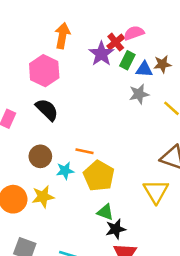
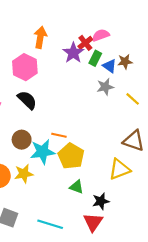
blue triangle: (144, 69) -> (110, 66), turned 32
cyan star: (65, 171) -> (42, 152), size x1.6
yellow triangle: (156, 191) -> (119, 169), turned 40
black star: (116, 229) -> (101, 201), moved

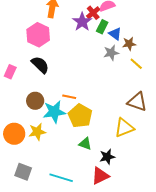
brown star: (125, 62) -> (129, 44), moved
red triangle: (93, 222) -> (100, 176), turned 30

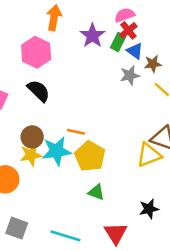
red cross: (93, 13) -> (128, 30), moved
yellow triangle: (124, 128) -> (149, 155), moved
yellow star: (37, 132) -> (31, 155), moved
black star: (107, 157) -> (149, 209), moved
red triangle: (100, 176) -> (116, 233), turned -36

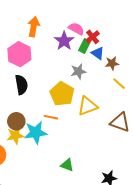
pink semicircle: (125, 15) -> (76, 29), moved, turned 49
gray star: (130, 75) -> (78, 71), moved
black semicircle: (39, 91) -> (21, 85), turned 36
yellow triangle: (149, 155) -> (88, 106), moved
yellow pentagon: (90, 156) -> (62, 94), moved

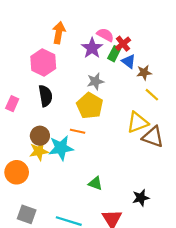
gray star: (78, 71) -> (95, 81), moved
yellow triangle: (88, 106) -> (137, 122), moved

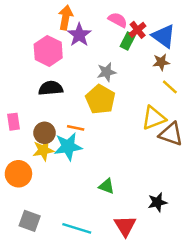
purple star: (92, 48) -> (79, 35), moved
blue triangle: (129, 61) -> (164, 36), moved, size x1.5
black semicircle: (45, 96) -> (51, 88), turned -85
pink rectangle: (12, 104) -> (13, 122), moved, turned -32
orange line: (78, 131) -> (76, 128), moved

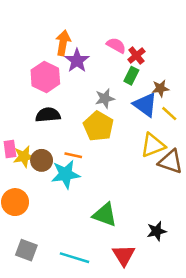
blue triangle: (164, 36) -> (145, 105), moved
green rectangle: (128, 41) -> (131, 76), moved
yellow star: (43, 150) -> (24, 157), moved
green triangle: (107, 186) -> (105, 215), size x1.5

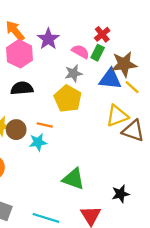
orange arrow: (63, 43) -> (15, 31), moved, turned -50
pink semicircle: (116, 45) -> (80, 52), moved
brown star: (160, 88) -> (124, 64), size x1.6
blue triangle: (145, 105) -> (110, 79), turned -30
cyan star: (66, 174) -> (38, 142), size x0.7

